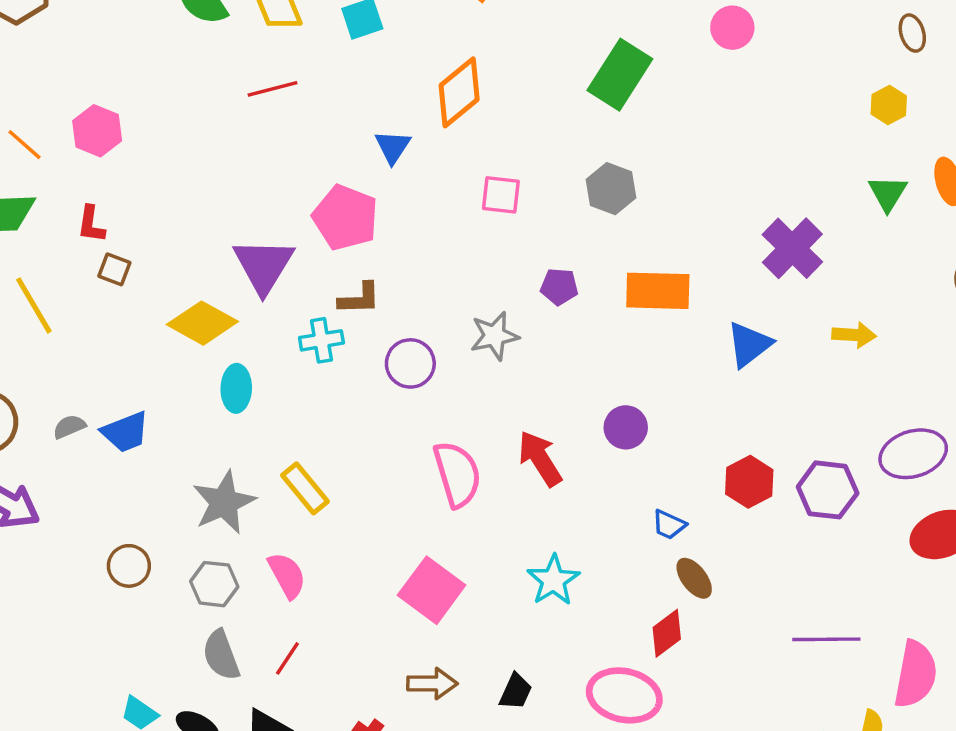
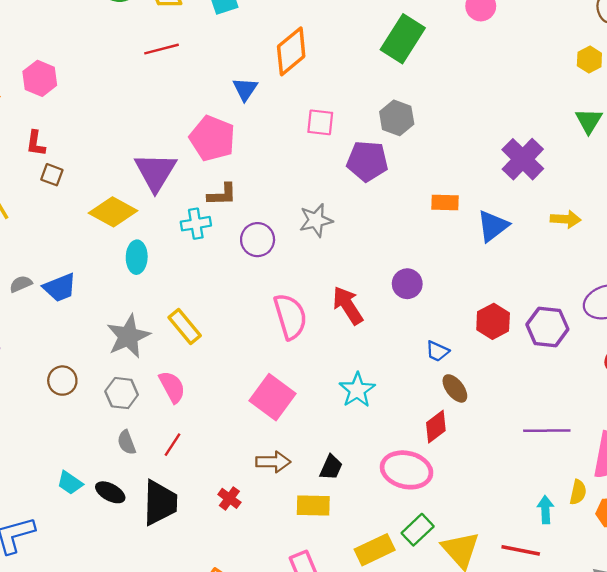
purple pentagon: (559, 287) -> (367, 161), moved, size x1.6
orange rectangle: (658, 291) -> (445, 203), moved, size x0.6
gray semicircle: (221, 655) -> (127, 442), size x0.7

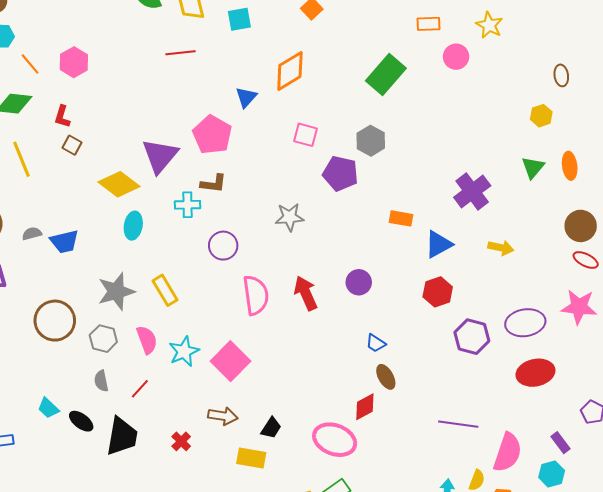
purple circle: (258, 240) -> (223, 246), moved
red hexagon: (493, 321) -> (438, 292), moved
brown circle: (62, 381) -> (55, 321), size x1.6
cyan star: (357, 390) -> (184, 351), moved

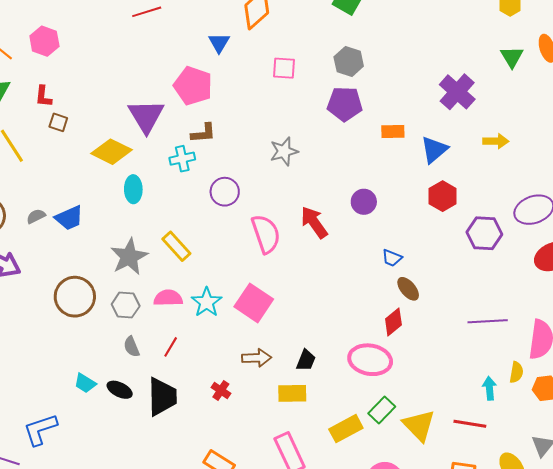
purple pentagon: (340, 174) -> (345, 104), moved
pink semicircle: (147, 340) -> (168, 298), turned -60

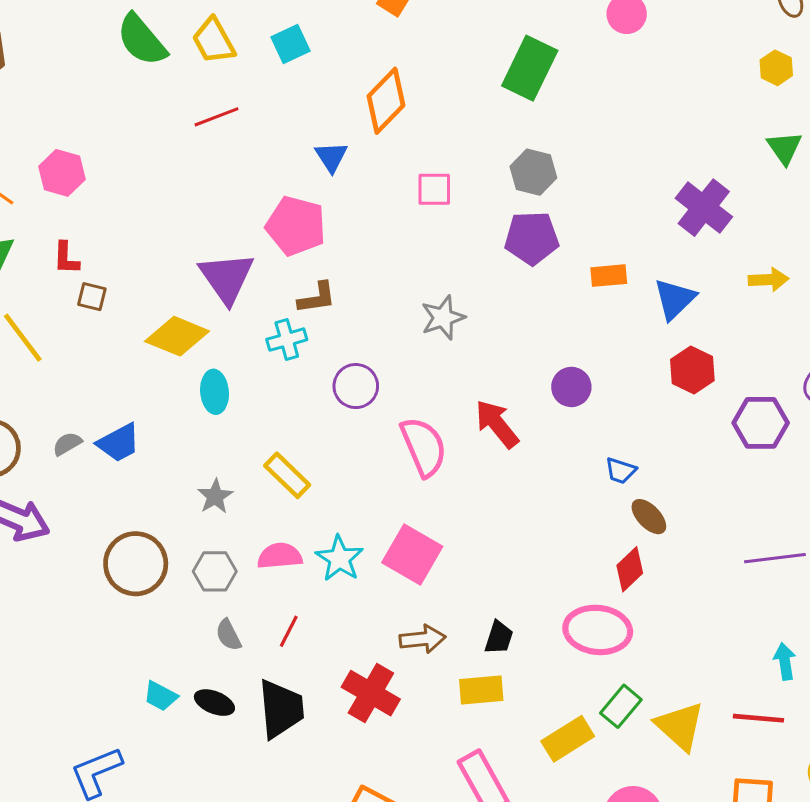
gray star: (129, 257) -> (215, 496), size x0.6
red cross: (221, 390) -> (371, 693), size x1.8

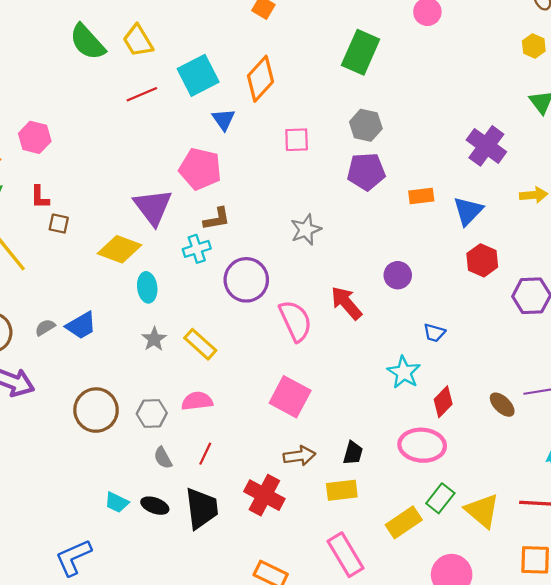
cyan square: (291, 44) -> (198, 75), moved, size x1.5
purple circle: (356, 386) -> (246, 280), size x1.4
gray star: (215, 496) -> (154, 339), moved
brown ellipse: (649, 517) -> (502, 405), moved
cyan star: (339, 559) -> (404, 372), moved

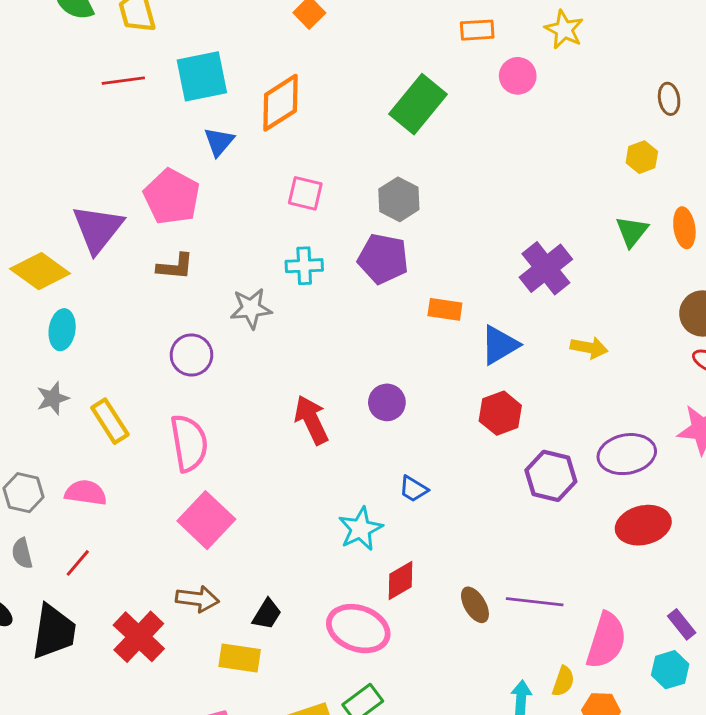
gray star: (306, 230) -> (251, 308), moved
cyan cross: (197, 249) -> (304, 266), moved
purple circle: (246, 280) -> (191, 355), size x0.7
pink semicircle: (295, 321) -> (189, 443), moved

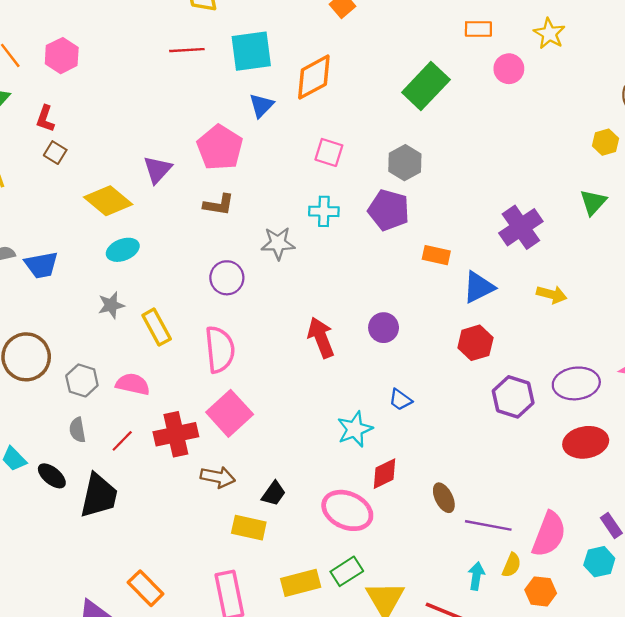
purple triangle: (98, 229) -> (158, 169), size x0.7
cyan ellipse: (62, 330) -> (123, 250), turned 56
purple line: (535, 602) -> (488, 525), moved
red cross: (139, 637) -> (176, 434), moved, turned 30

